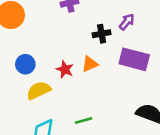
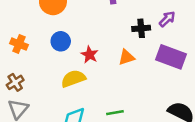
blue circle: (25, 64) -> (61, 41), moved
red star: (65, 69) -> (90, 55), moved

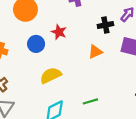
red star: (90, 55) -> (59, 32), moved

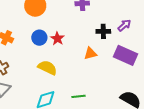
red star: (59, 32) -> (57, 39), moved
yellow semicircle: (51, 75) -> (47, 68), turned 42

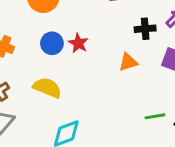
yellow semicircle: (47, 68) -> (47, 88), moved
green line: (79, 96) -> (155, 116), moved

